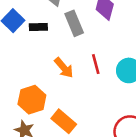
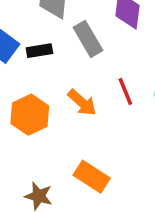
orange hexagon: (32, 100) -> (30, 115), moved

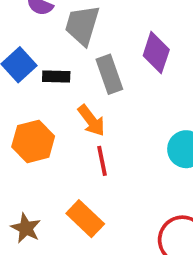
red line: (125, 92) -> (102, 161), moved
orange arrow: (82, 103) -> (91, 120), moved

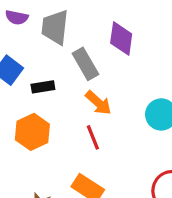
black rectangle: (56, 77) -> (43, 87), moved
orange arrow: (91, 120) -> (98, 103), moved

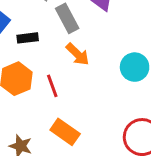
red line: (93, 137) -> (52, 86), moved

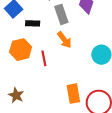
orange rectangle: (65, 132) -> (73, 94), moved, turned 36

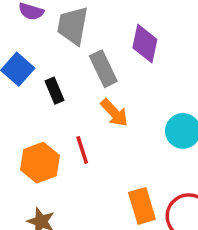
black rectangle: (33, 23) -> (54, 91), turned 72
orange hexagon: (21, 50) -> (40, 163), moved

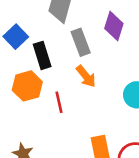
black rectangle: (54, 91) -> (42, 55), size x1.4
orange hexagon: (40, 163) -> (27, 86), moved

